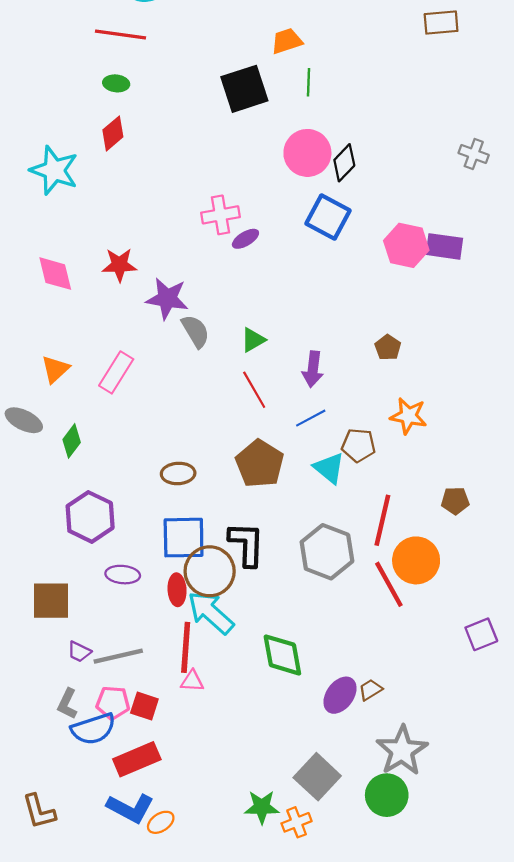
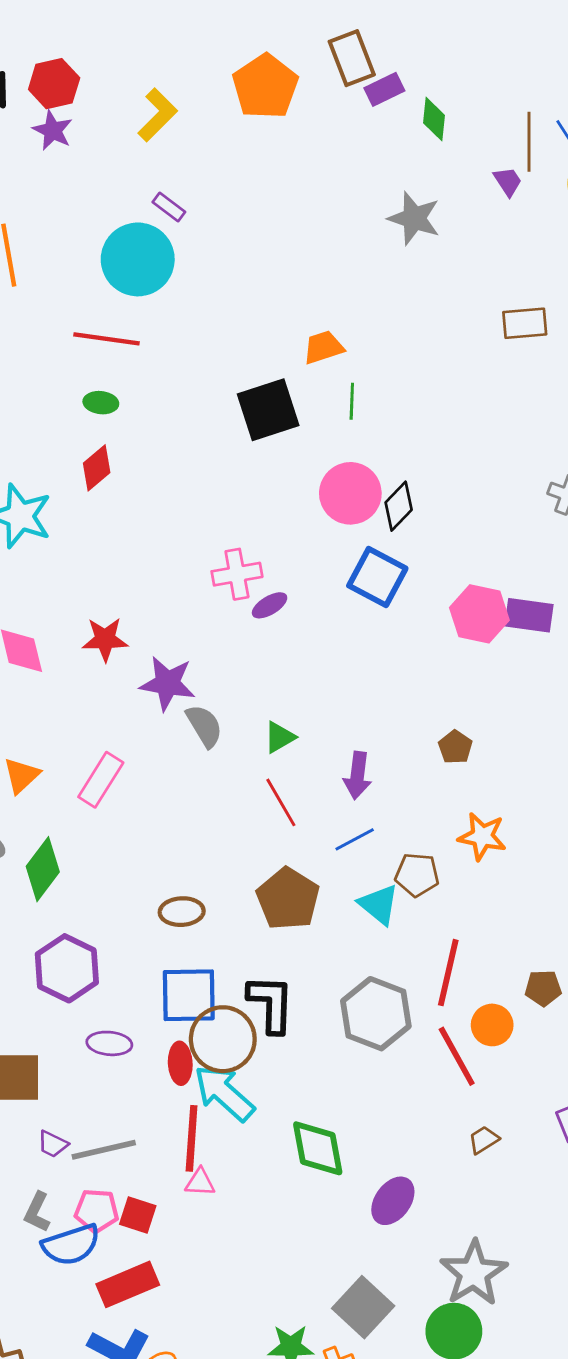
green diamond: (72, 441) -> (43, 869), size x1.4
brown pentagon: (455, 501) -> (543, 988), moved
orange circle: (416, 560) -> (492, 1025), size x0.7
brown trapezoid: (370, 690) -> (484, 1140), moved

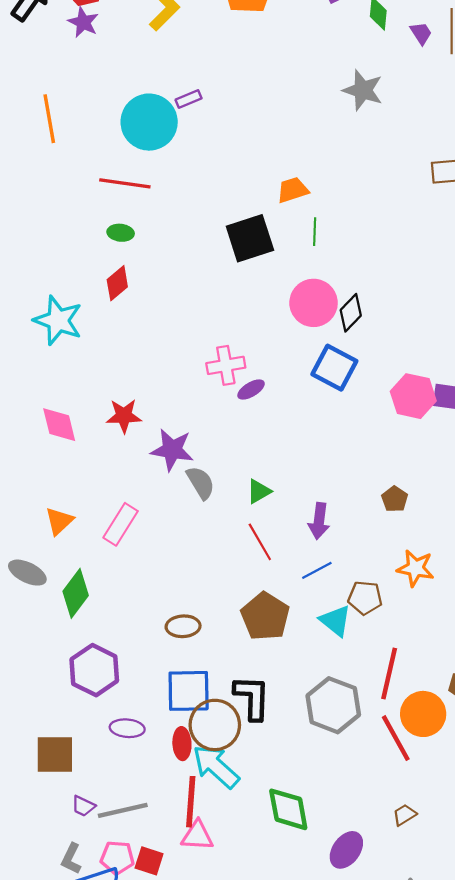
purple trapezoid: (508, 181) -> (421, 33), moved
purple rectangle: (169, 207) -> (189, 99), moved, turned -60
orange circle: (492, 1025) -> (423, 714), size x1.4
brown trapezoid: (484, 1140) -> (404, 815), moved
pink triangle: (200, 1182) -> (197, 836), size x1.4

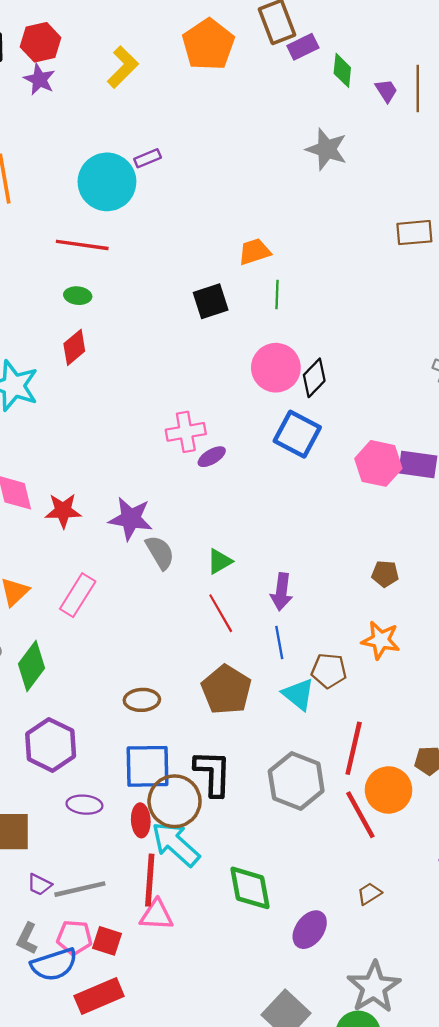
black square: (250, 238) -> (211, 301), size x0.7
red star: (124, 416) -> (63, 511), moved
brown pentagon: (395, 499) -> (385, 574), moved, turned -30
blue line: (317, 570) -> (279, 642), turned -72

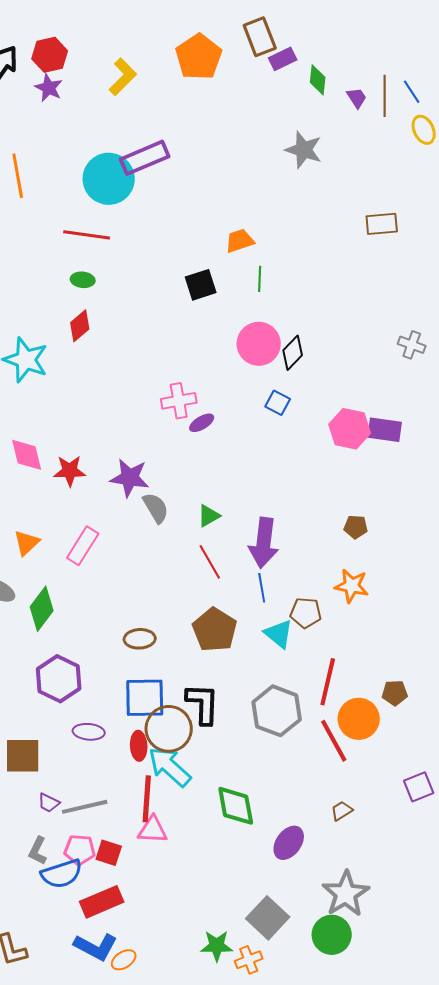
purple rectangle: (148, 158) -> (145, 158), size x2.0
blue square: (297, 434) -> (278, 403), size x0.6
purple arrow: (282, 592) -> (264, 543), size x1.5

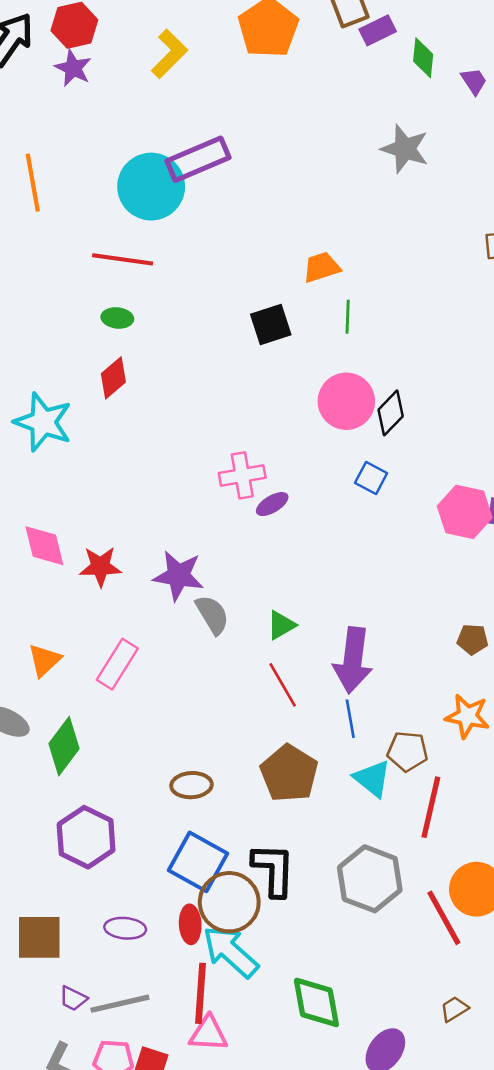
red line: (328, 682) -> (431, 807), moved
blue square: (145, 698) -> (198, 862), turned 30
purple ellipse: (89, 732) -> (125, 928), moved

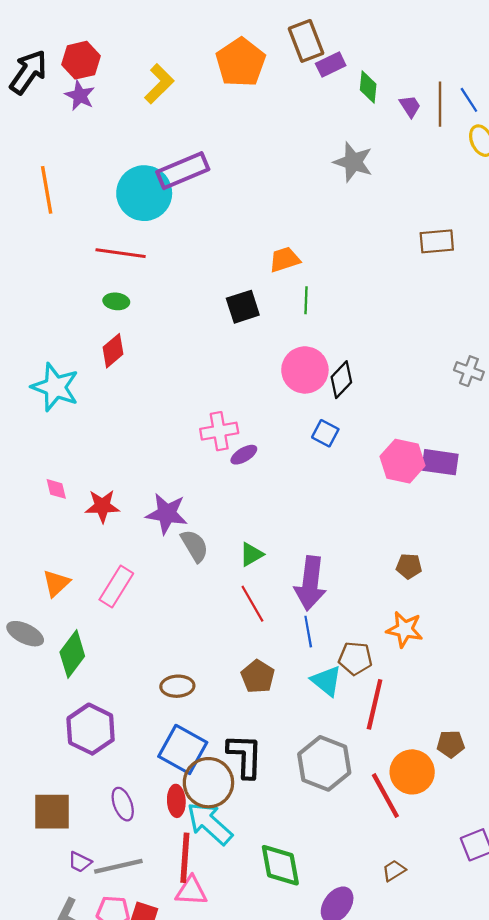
pink diamond: (44, 546) -> (56, 489), size x0.6
brown pentagon: (289, 773) -> (258, 677), size x0.7
purple ellipse: (125, 928) -> (123, 804), turned 64

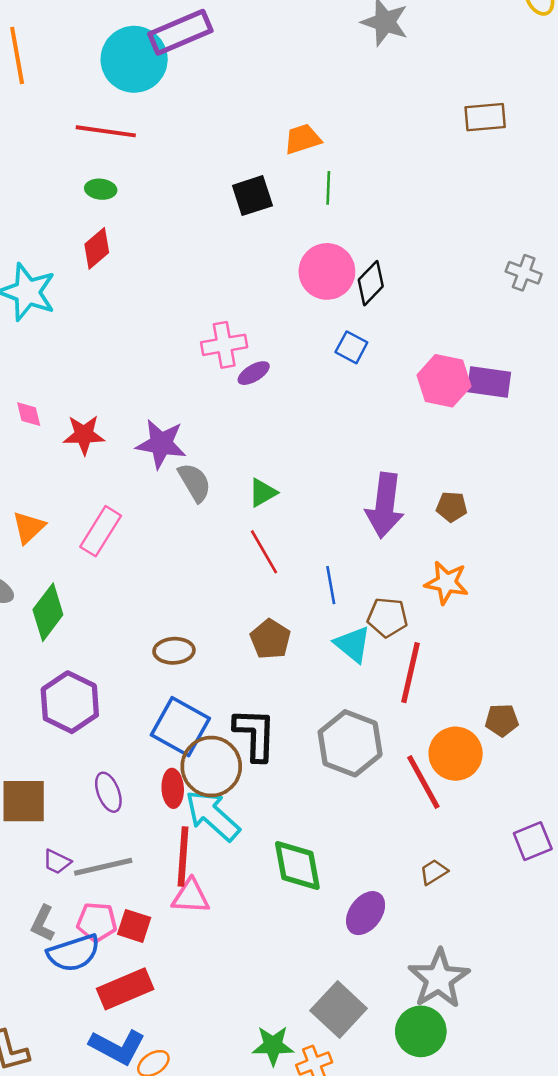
purple arrow: (310, 583) -> (385, 505), moved

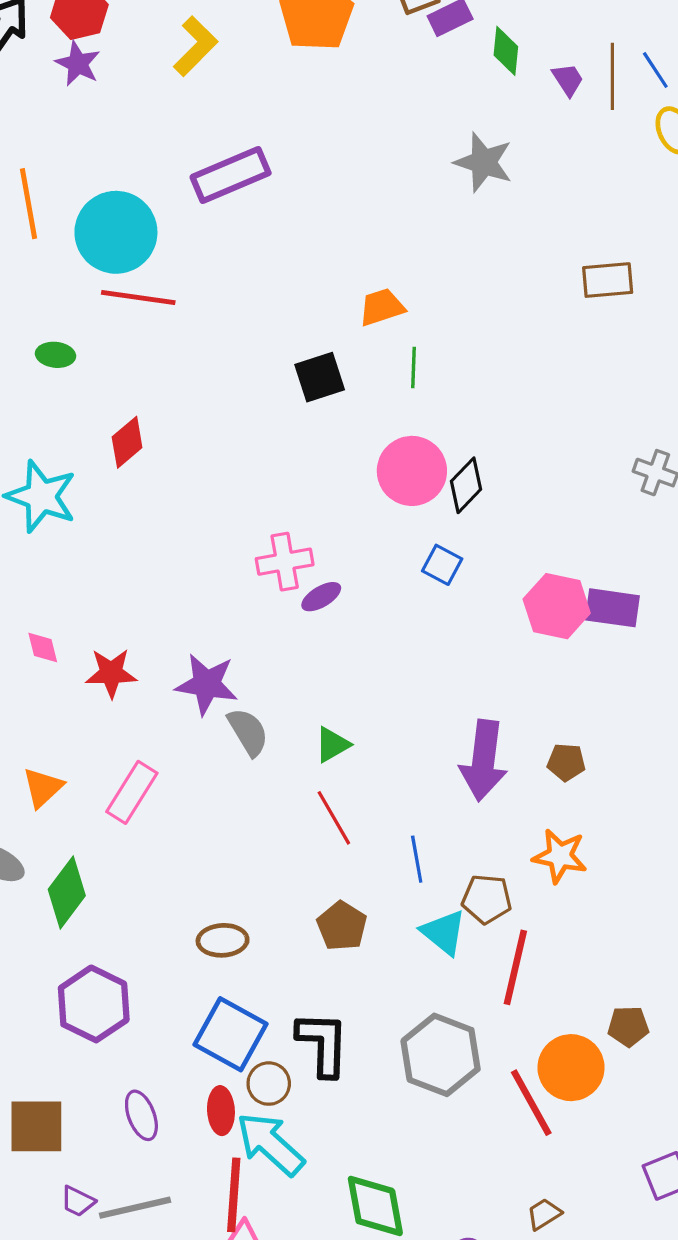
cyan circle: (134, 59) -> (116, 232), moved
green ellipse: (101, 189) -> (55, 355), moved
brown circle: (211, 766) -> (269, 1084), size x0.6

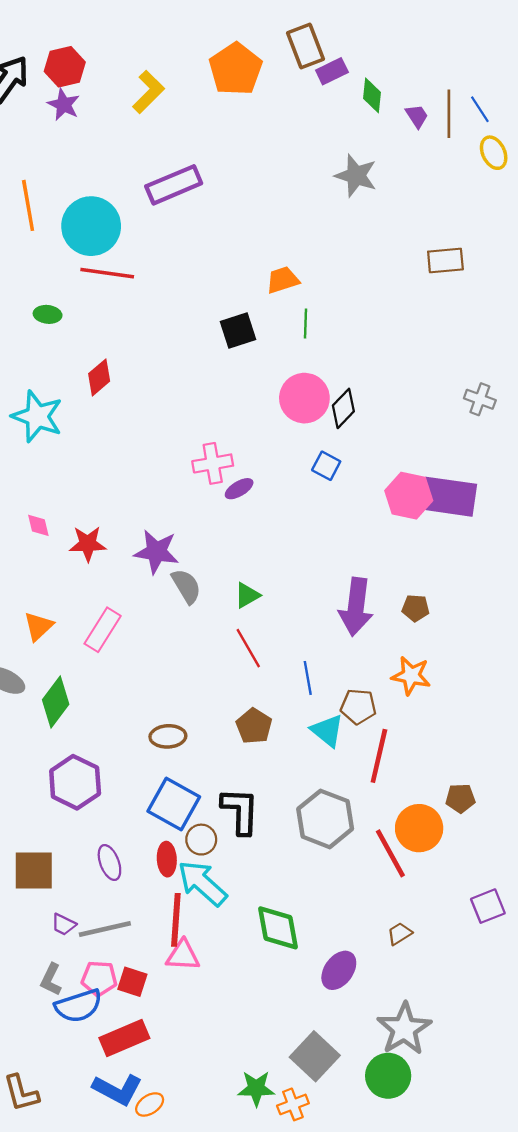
purple rectangle: (612, 608) -> (449, 497), size x1.4

